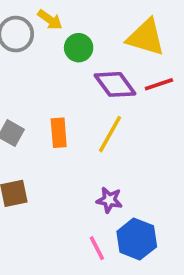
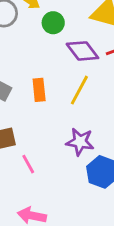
purple star: (109, 200) -> (80, 142), size x1.4
pink line: (97, 248) -> (28, 164), moved

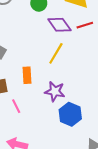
orange rectangle: (39, 90) -> (27, 75), moved

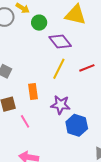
red line: (85, 25) -> (87, 68), moved

